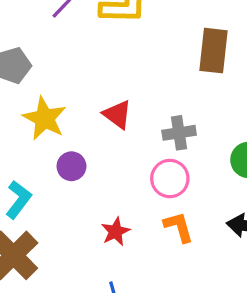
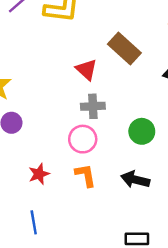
brown rectangle: (214, 51) -> (124, 49), turned -60
red triangle: (117, 114) -> (86, 70), moved

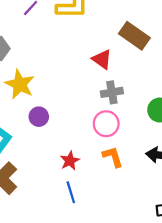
blue line: (34, 222) -> (71, 192), moved

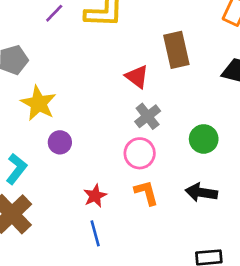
brown rectangle: (134, 36) -> (176, 50), turned 40
gray cross: (112, 92) -> (148, 116), turned -30

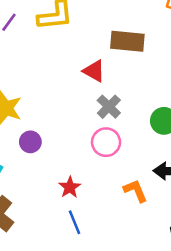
brown rectangle: (176, 50) -> (127, 41), turned -64
orange L-shape: (146, 193) -> (136, 191), moved

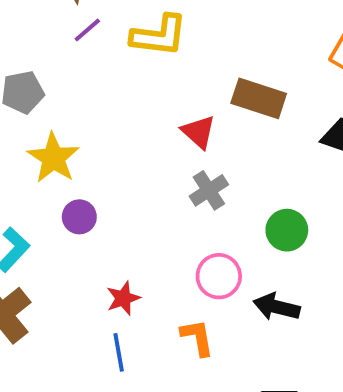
pink circle: (106, 142) -> (219, 276), moved
orange L-shape: (136, 191) -> (197, 337), moved

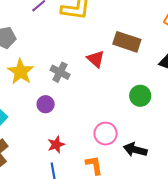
gray cross: (209, 190) -> (60, 72), moved, turned -30
purple circle: (79, 217) -> (46, 104), moved
green circle: (287, 230) -> (140, 96), moved

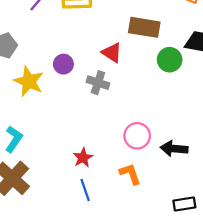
gray cross: (60, 72) -> (98, 83), moved
green circle: (140, 96) -> (170, 60), moved
purple circle: (46, 104) -> (63, 64), moved

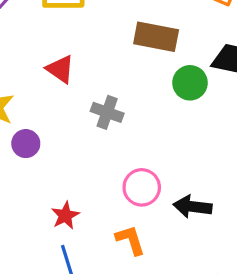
red triangle: (112, 53) -> (60, 69), moved
purple circle: (63, 64) -> (26, 144), moved
gray cross: (98, 83) -> (107, 112), moved

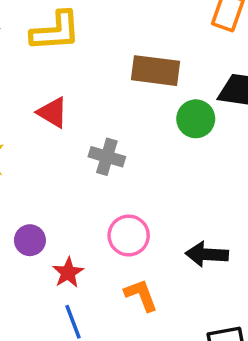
purple circle: (26, 144) -> (30, 240), moved
pink circle: (142, 187) -> (129, 235), moved

